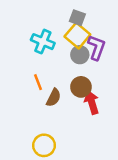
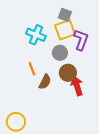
yellow square: (77, 36) -> (65, 30), turned 30
gray circle: (80, 55) -> (60, 53), moved
yellow circle: (44, 145) -> (16, 122), moved

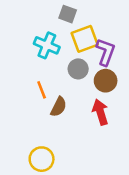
gray square: (65, 15) -> (68, 14), moved
brown circle: (68, 73) -> (106, 81), moved
yellow circle: (16, 122) -> (42, 159), moved

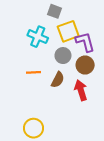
purple L-shape: (106, 52) -> (85, 42), turned -35
orange line: (42, 90) -> (34, 72), turned -72
brown semicircle: (59, 107) -> (58, 80), moved

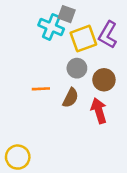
cyan cross: (38, 37) -> (51, 27), moved
purple L-shape: (85, 42) -> (108, 35), moved, turned -135
yellow circle: (34, 128) -> (18, 157), moved

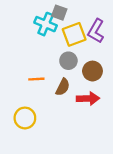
red arrow: (99, 111) -> (88, 99), turned 105
yellow circle: (18, 157) -> (25, 118), moved

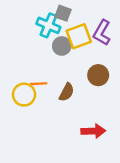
gray circle: (68, 61) -> (62, 46), moved
red arrow: (88, 99) -> (93, 131), moved
yellow circle: (25, 118) -> (24, 95), moved

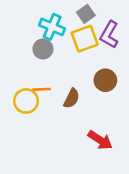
gray square: (63, 13) -> (86, 14), moved, turned 35
gray circle: (62, 46) -> (43, 49), moved
red arrow: (93, 131) -> (100, 140), turned 35

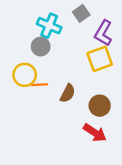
yellow square: (85, 39) -> (100, 59), moved
brown circle: (105, 80) -> (100, 106), moved
yellow circle: (26, 101) -> (25, 75), moved

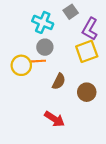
gray circle: (41, 47) -> (45, 47), moved
orange line: (39, 85) -> (38, 61), moved
red arrow: (95, 133) -> (55, 119), moved

